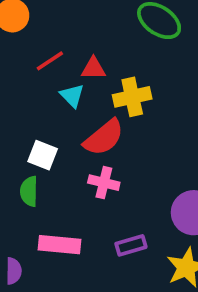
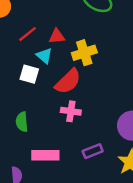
white square: (43, 155) -> (29, 74), moved

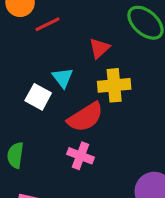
red line: (27, 34) -> (48, 24), moved
red triangle: (57, 36) -> (99, 48), moved, turned -49

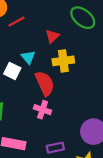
red semicircle: (85, 117) -> (45, 83), turned -80

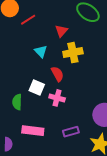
white square: (12, 71) -> (37, 87), moved
red semicircle: (45, 83) -> (57, 74), size x0.7

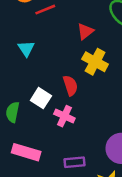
cyan triangle: (41, 51) -> (26, 49), moved
yellow cross: (73, 53) -> (95, 62), turned 30

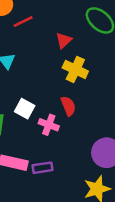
red semicircle: (70, 86) -> (68, 106), moved
purple rectangle: (74, 162) -> (43, 168), moved

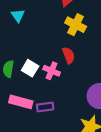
white square: (25, 109) -> (30, 68), moved

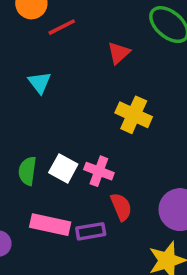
yellow cross: (76, 25) -> (134, 115), moved
red semicircle: (69, 55) -> (121, 207), moved

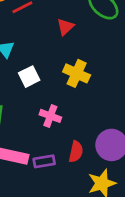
white square: (63, 168) -> (29, 77), moved, turned 35
red semicircle: (121, 207) -> (76, 152), moved, turned 35

